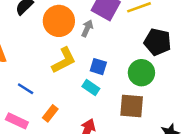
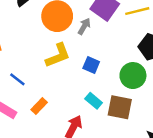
cyan rectangle: (91, 88) -> (94, 101), moved

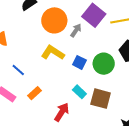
yellow L-shape: (58, 55) -> (53, 53), turned -130
green circle: (133, 76) -> (104, 64), moved

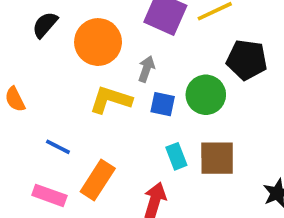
gray arrow: (76, 30) -> (146, 69), moved
cyan rectangle: (79, 92) -> (176, 156), turned 40
orange rectangle: (35, 93) -> (98, 180), size x1.5

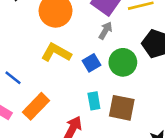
gray arrow: (146, 69) -> (105, 30), moved
blue square: (163, 104) -> (92, 63), turned 36

